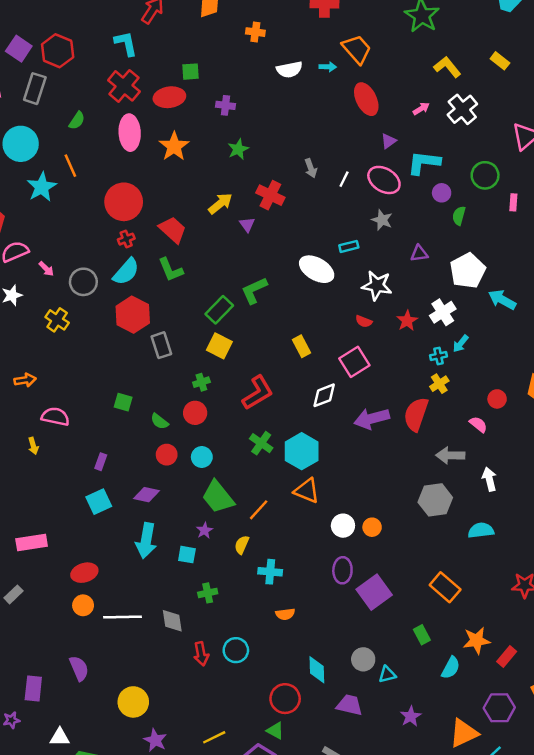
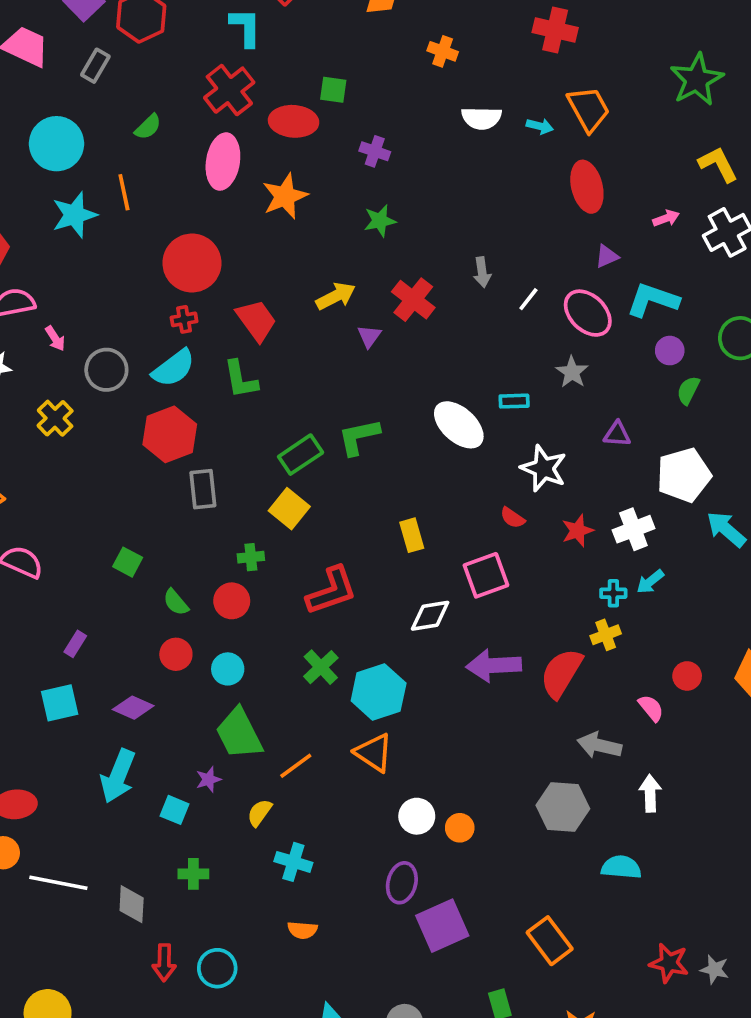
gray rectangle: (35, 89) -> (95, 66), size x0.7

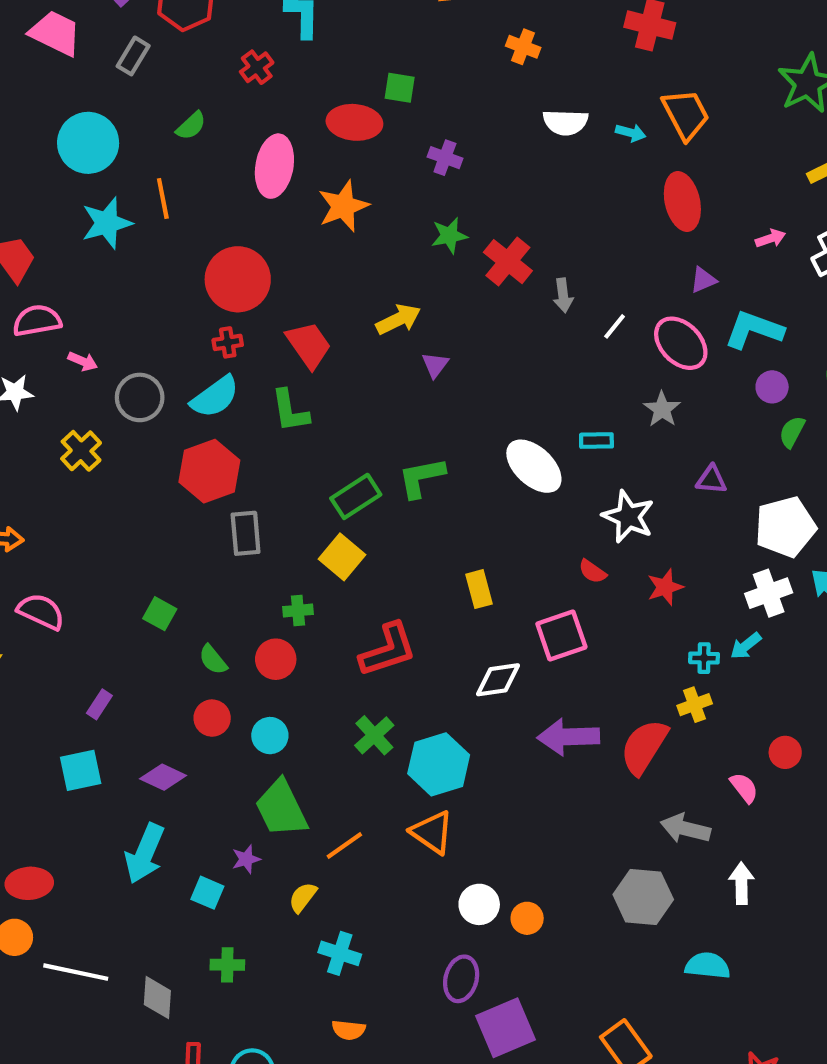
red cross: (229, 90) -> (257, 67), moved, size x0.6
red cross: (413, 300) -> (508, 262), moved
pink arrow: (55, 338) -> (83, 361), turned -35
white cross: (633, 529) -> (769, 593), moved

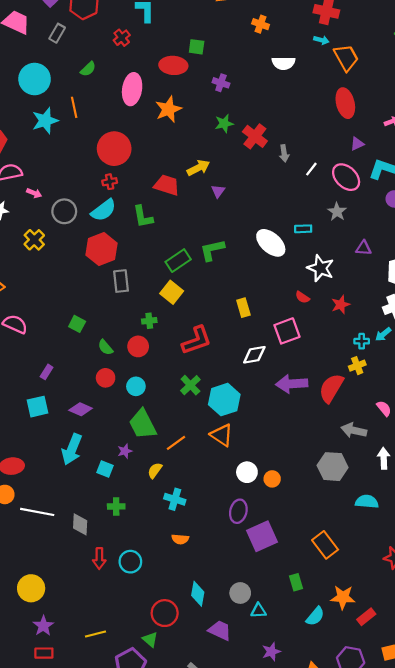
cyan arrow: (631, 133) -> (321, 40), moved
red trapezoid: (309, 345) -> (167, 185), moved, turned -36

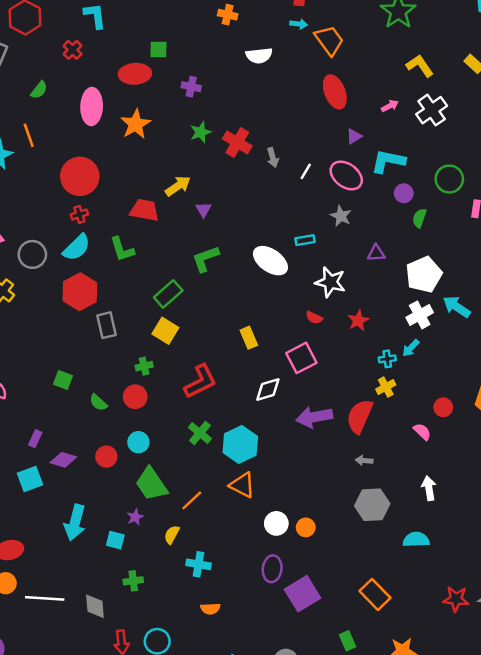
green L-shape: (212, 250) -> (205, 259), moved
red circle: (106, 378) -> (106, 457), moved
purple diamond: (81, 409) -> (63, 460), moved
gray arrow: (354, 430) -> (364, 460), moved, size x0.6

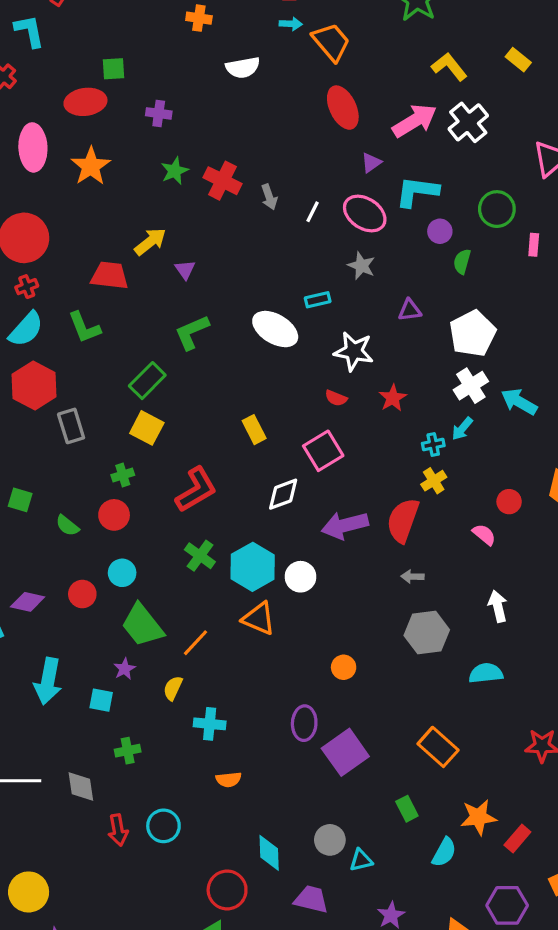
pink arrow: (390, 106) -> (415, 121), size x2.0
cyan arrow: (457, 307) -> (519, 402), moved
white circle: (276, 523) -> (300, 577), moved

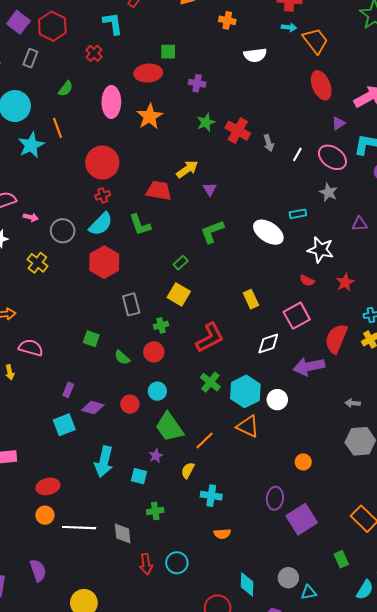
green rectangle: (147, 381) -> (181, 263), size x0.6
gray rectangle: (71, 426) -> (131, 304), moved
red semicircle: (403, 520) -> (336, 339), moved

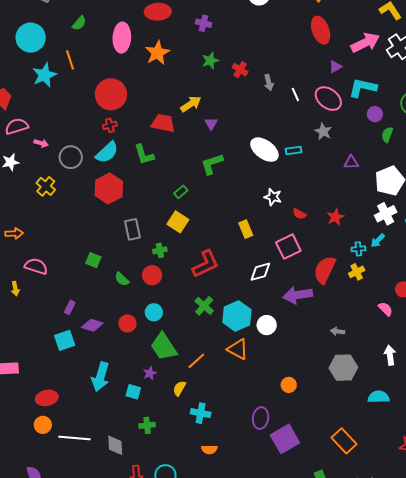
red cross: (238, 131) -> (240, 70), size x0.7
white line: (297, 154) -> (295, 94), turned -56
white ellipse: (268, 232) -> (264, 150), moved
white star: (321, 250) -> (273, 197), moved, size x0.7

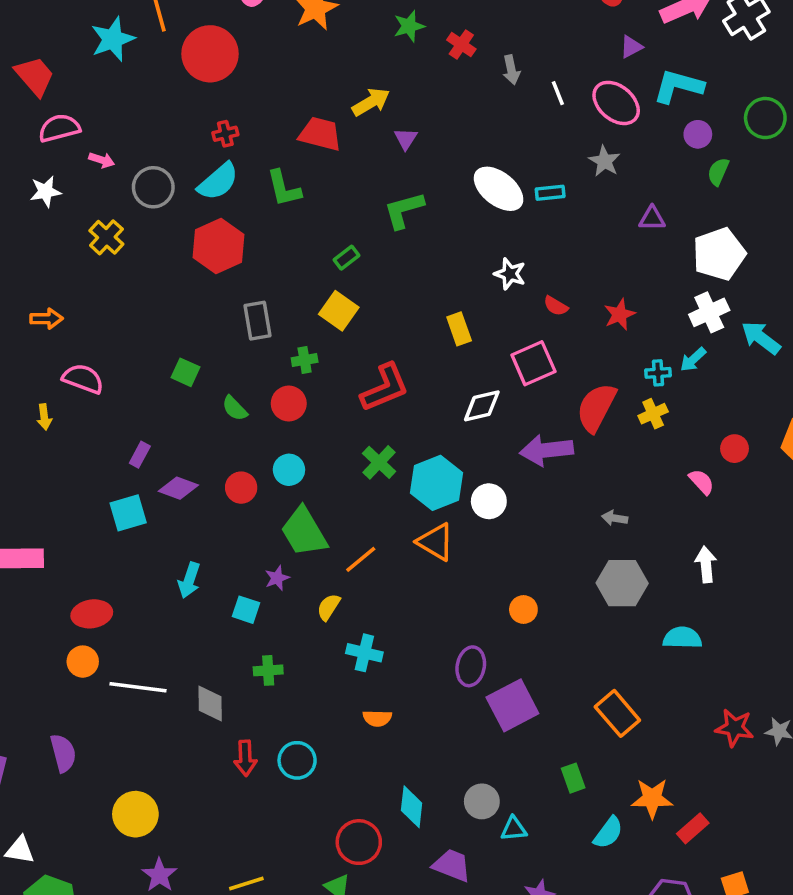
red circle: (111, 94) -> (210, 54), moved
cyan arrow: (101, 377) -> (189, 580), size x0.7

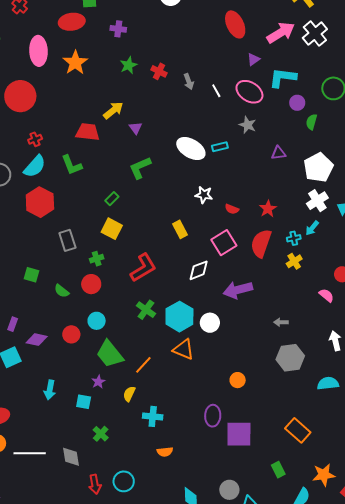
red semicircle: (596, 407) -> (261, 243), moved
green cross: (268, 670) -> (101, 434), turned -35
purple square: (512, 705) -> (239, 434), turned 36

